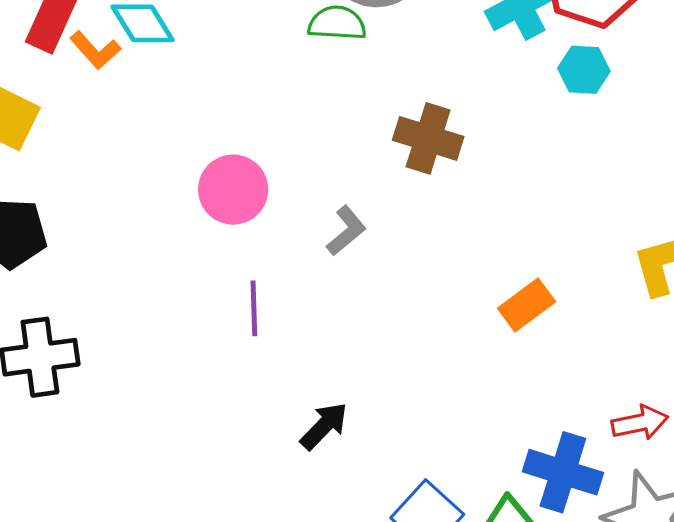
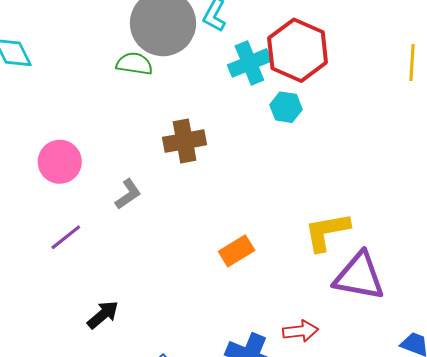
brown cross: (428, 138) -> (185, 141), turned -33
purple line: (254, 308) -> (66, 237), turned 48

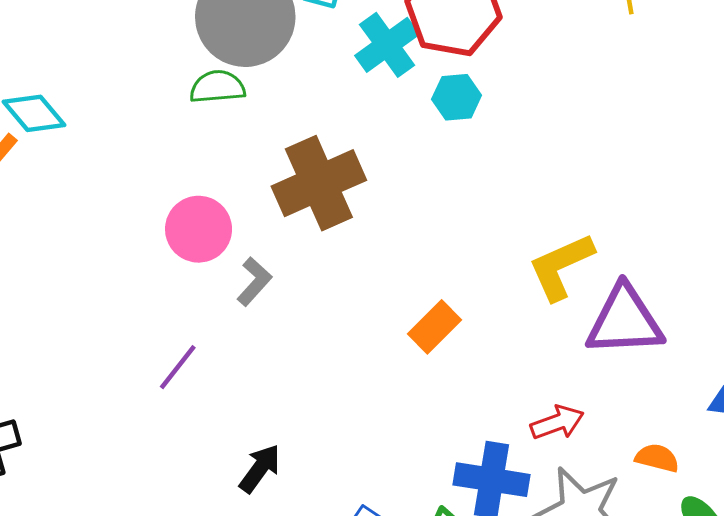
brown cross: (185, 141) -> (319, 183), size x1.4
pink circle: (60, 162) -> (199, 229), moved

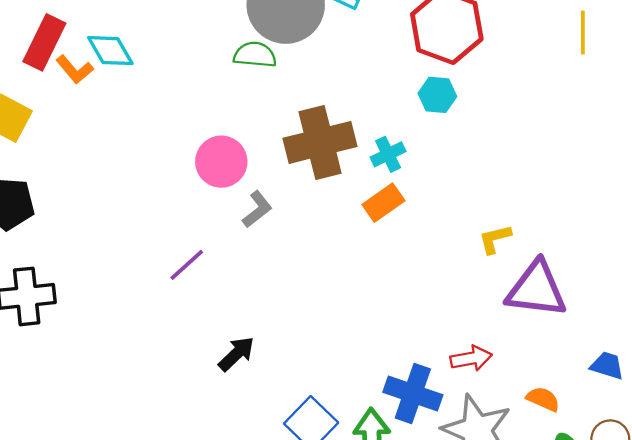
cyan cross: (387, 45) -> (388, 154), moved, size x0.7
yellow L-shape: (561, 266) -> (495, 239), size x0.6
orange rectangle: (434, 327) -> (383, 203), moved

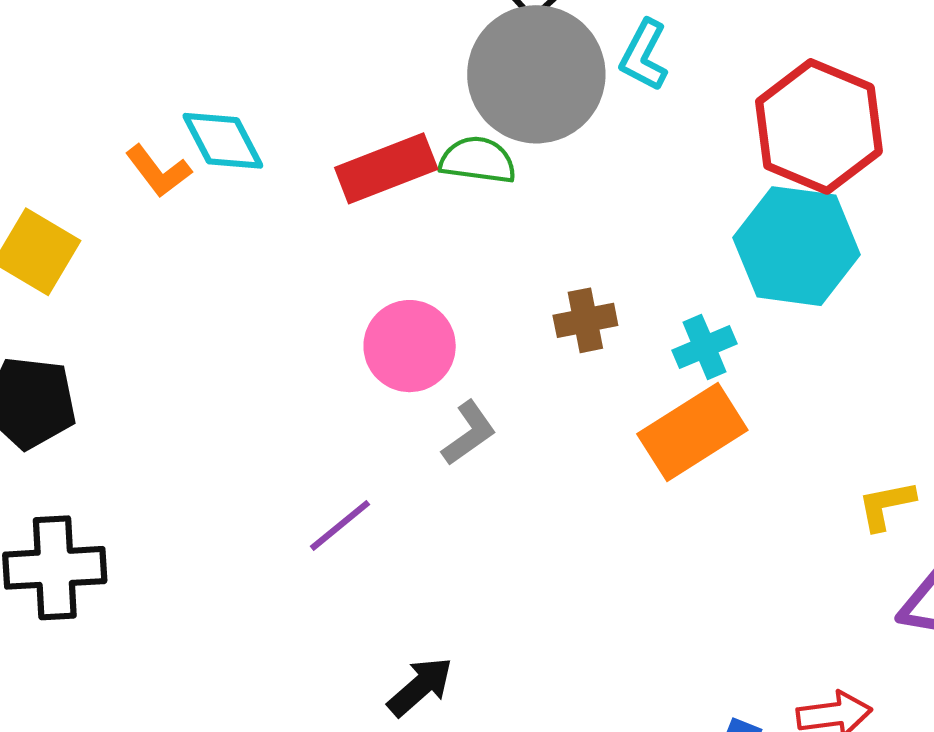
red rectangle: (44, 42) -> (386, 168), moved, turned 40
cyan hexagon: (437, 95) -> (796, 246), size x1.8
brown cross: (320, 142) -> (585, 320), size x0.5
orange rectangle: (383, 203) -> (692, 432), size x1.4

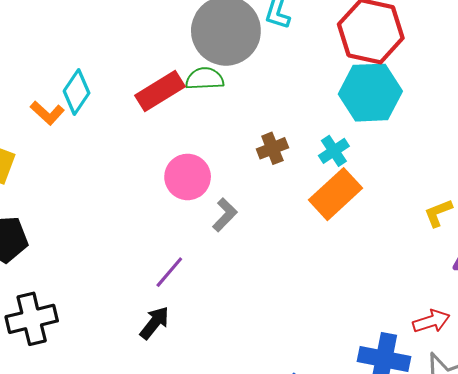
cyan diamond: (223, 141) -> (77, 92), turned 72
black arrow: (420, 687) -> (154, 323), moved

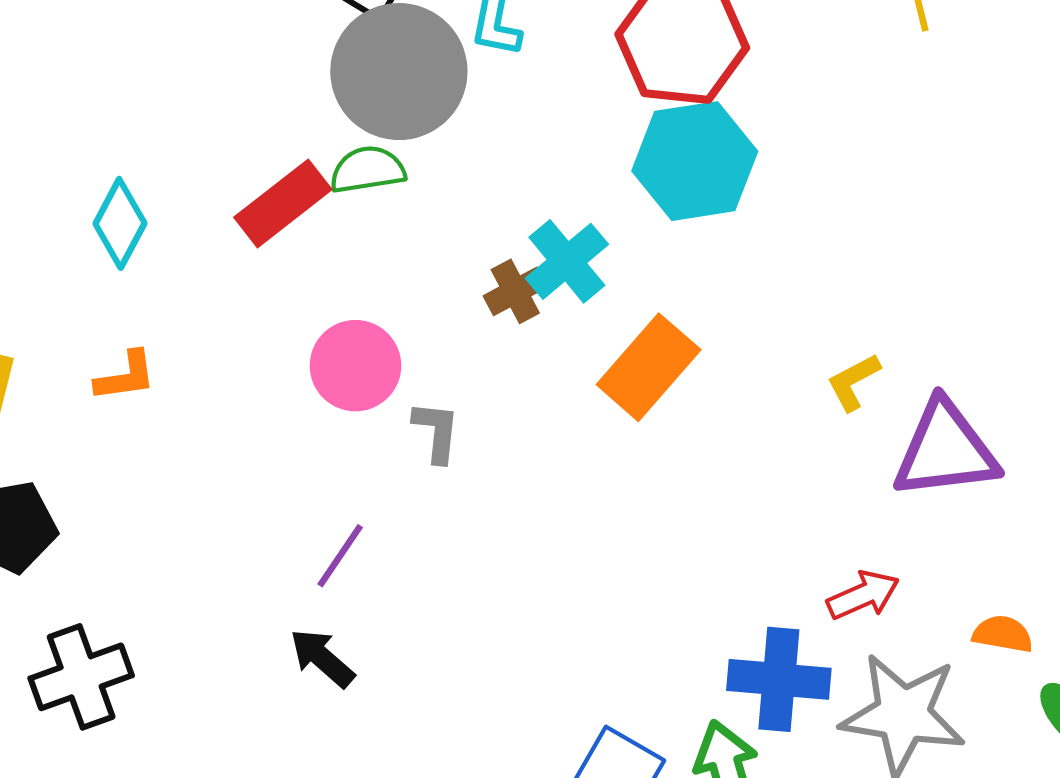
orange L-shape: (47, 113) -> (126, 376), moved, turned -44
cyan cross: (334, 151) -> (567, 261), moved, size x1.4
gray L-shape: (225, 215) -> (436, 432), turned -32
black arrow: (154, 323) -> (322, 658), turned -81

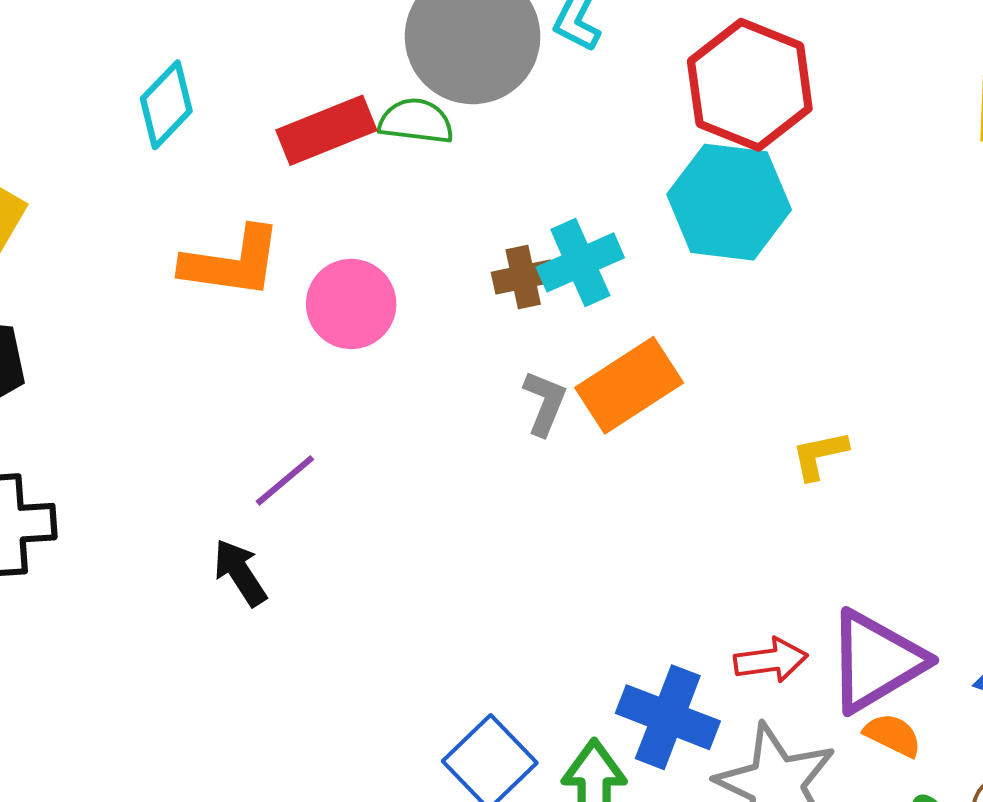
orange L-shape: (126, 376) -> (232, 262), moved, size x1.6
gray L-shape: (436, 432) -> (545, 403), moved
purple triangle: (945, 450) -> (876, 661), moved, turned -40

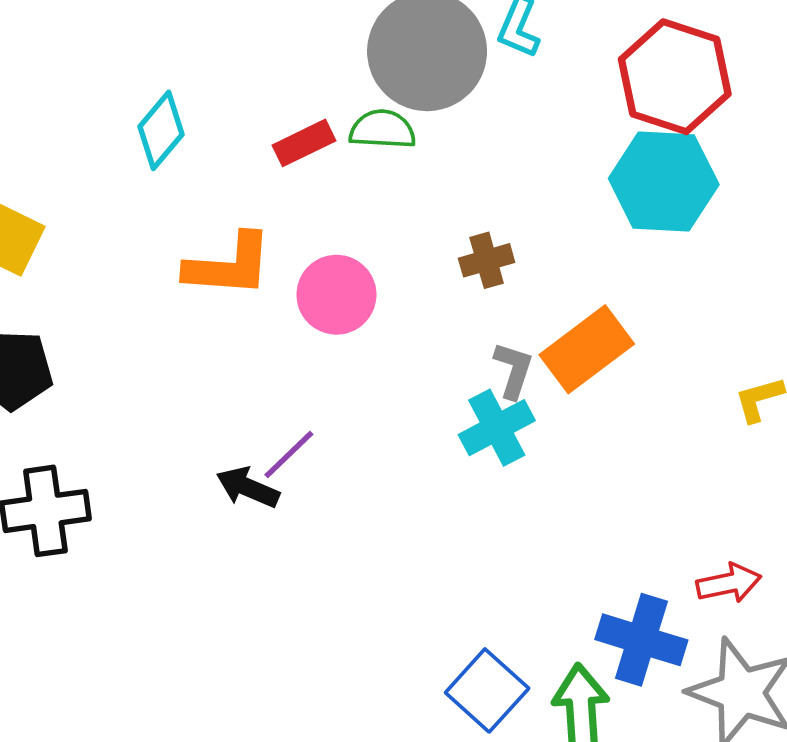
red rectangle: (326, 130) -> (304, 143), size x0.7
cyan cross: (580, 262) -> (497, 428), moved
black arrow: (240, 572) -> (248, 487), moved, turned -30

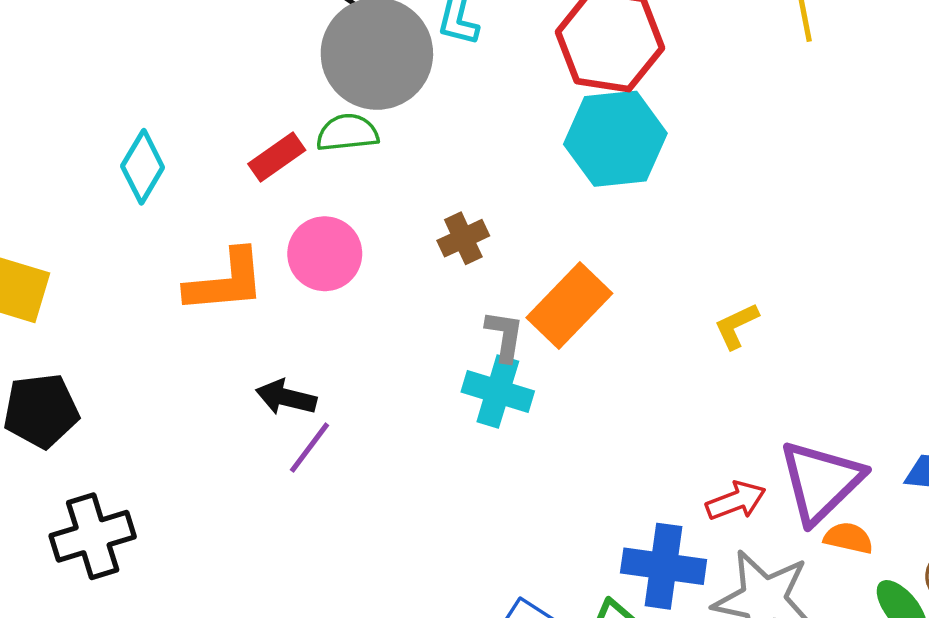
pink circle: (336, 295) -> (325, 254), moved
cyan cross: (497, 428) -> (498, 392), turned -36
black arrow: (248, 487) -> (286, 397), moved

